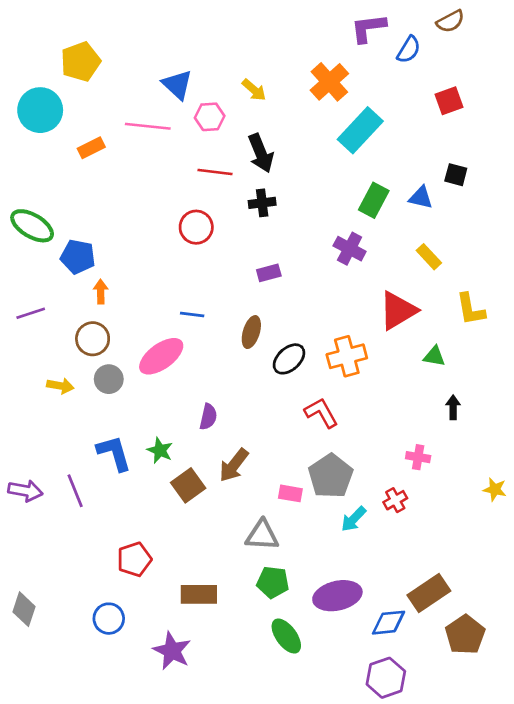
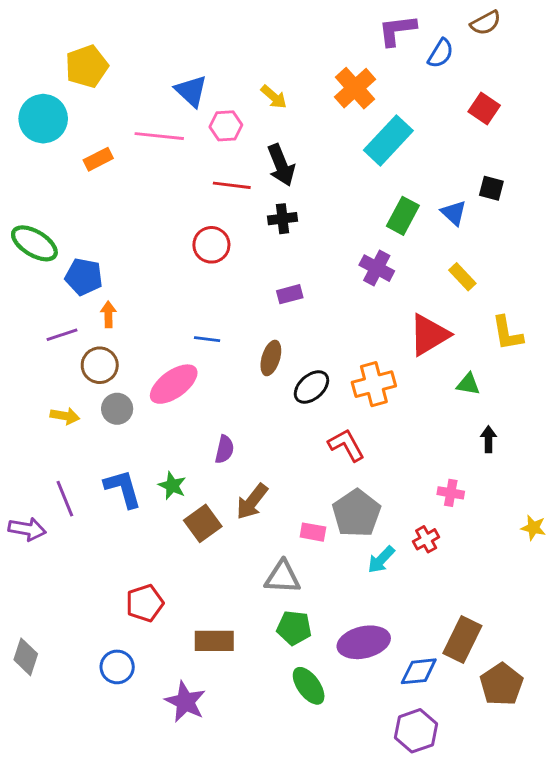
red square: (449, 101) -> (484, 108), turned -36
blue triangle: (421, 198) -> (454, 213), turned 30
purple line: (31, 313) -> (62, 335), moved
purple line: (75, 491) -> (65, 499), moved
brown rectangle: (429, 593) -> (462, 639), turned -30

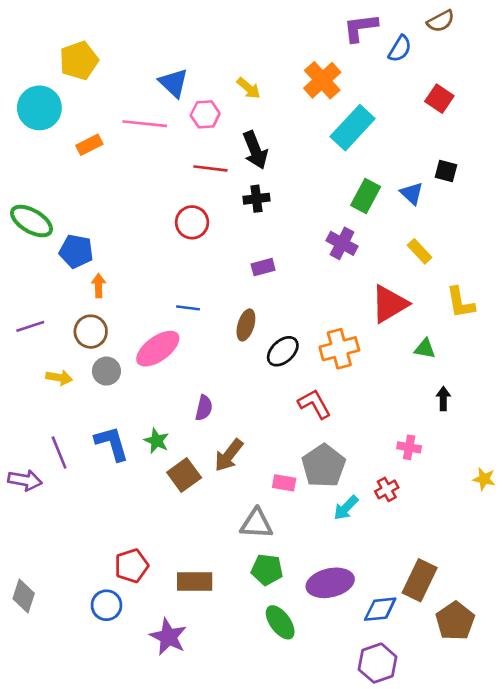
purple line: (62, 335) -> (30, 326), moved
red pentagon: (145, 603) -> (131, 566), moved

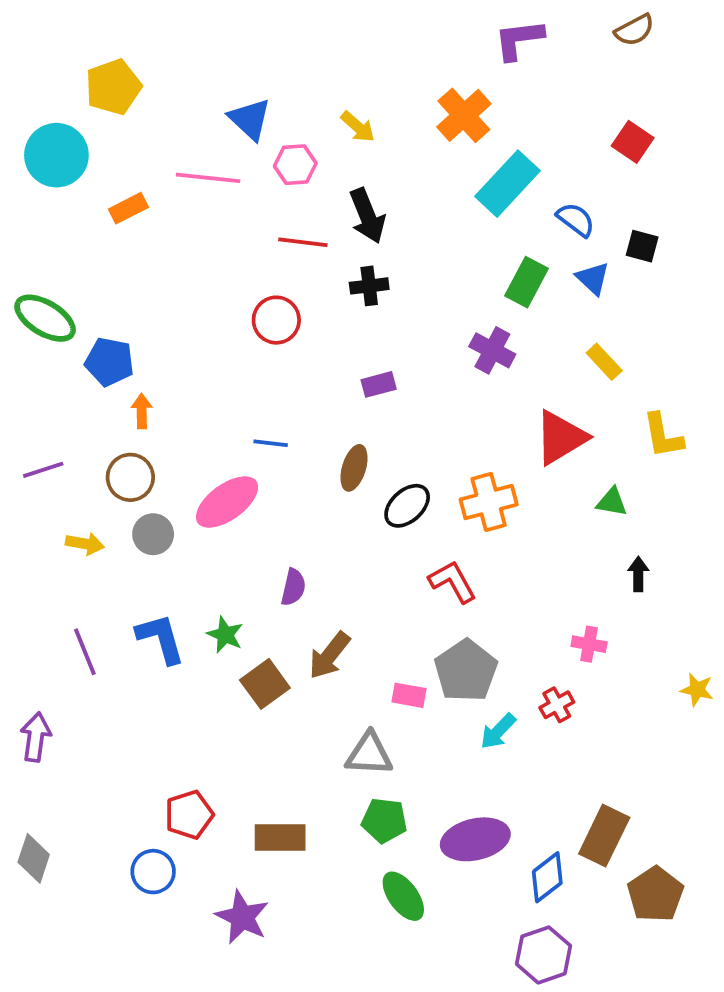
blue semicircle: (400, 49) -> (576, 220), moved, turned -84
purple arrow: (25, 480) -> (36, 737), moved, turned -92
blue diamond: (380, 609) -> (547, 877), turned -32

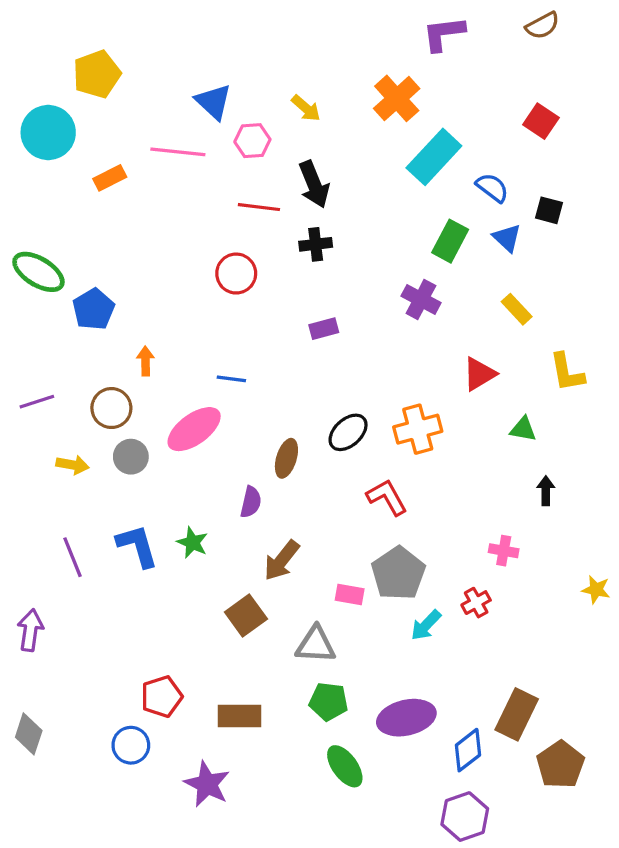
blue pentagon: (110, 362) -> (94, 309), turned 30
orange arrow: (142, 411) -> (145, 361), moved
red triangle: (561, 438) -> (479, 374), size x0.7
brown ellipse: (354, 468) -> (286, 458), moved
brown square: (265, 684) -> (246, 616), moved

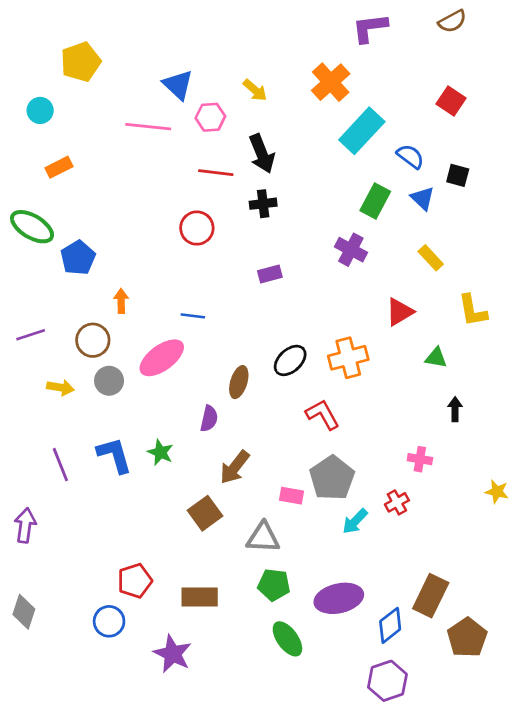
cyan circle: (48, 132) -> (40, 110), size x0.6
orange rectangle: (110, 178) -> (59, 167), moved

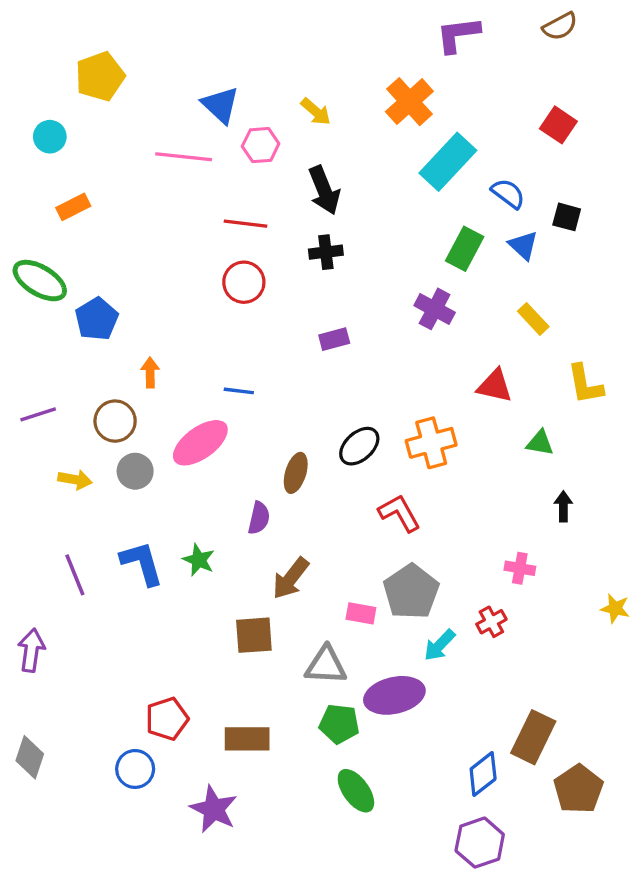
red line: (216, 173) -> (246, 224), moved
red triangle: (400, 312) -> (495, 386), turned 44
brown square: (205, 513) -> (254, 635), turned 32
purple ellipse: (339, 598) -> (394, 695), moved

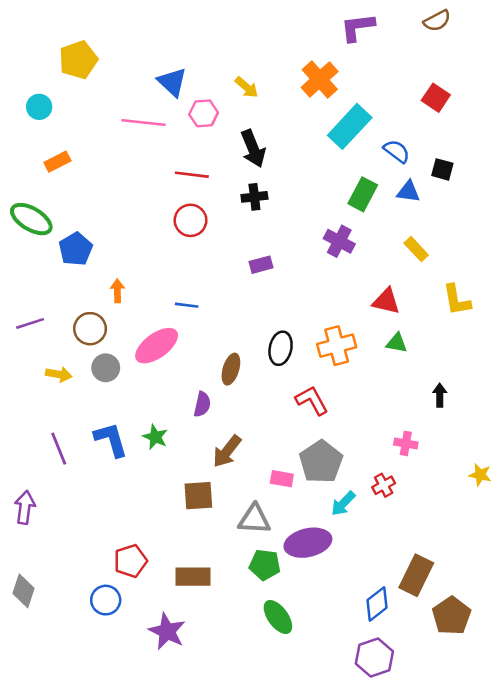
blue triangle: (523, 245) -> (408, 192), turned -35
green triangle: (540, 443) -> (397, 343), moved
black ellipse: (359, 446) -> (281, 348), turned -36

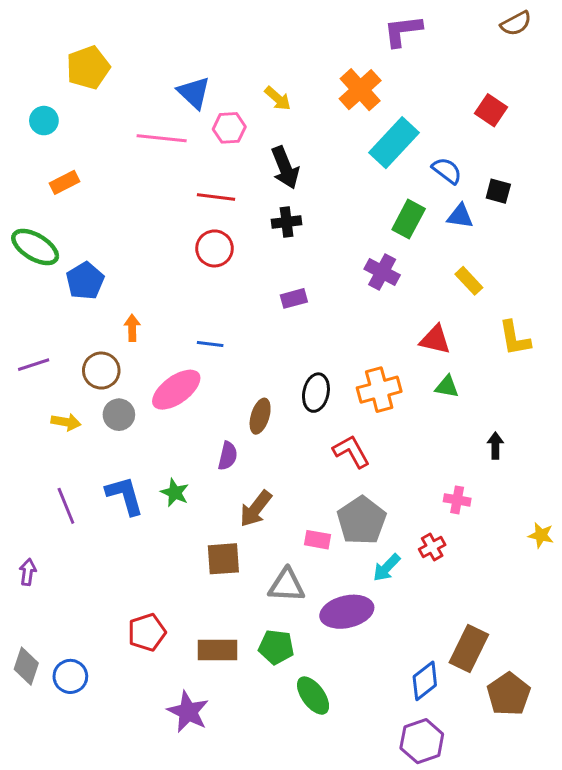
brown semicircle: (437, 21) -> (516, 23), moved
purple arrow: (25, 507) -> (28, 572), size x0.7
green pentagon: (265, 565) -> (276, 647), moved
blue circle: (106, 600) -> (70, 676), moved

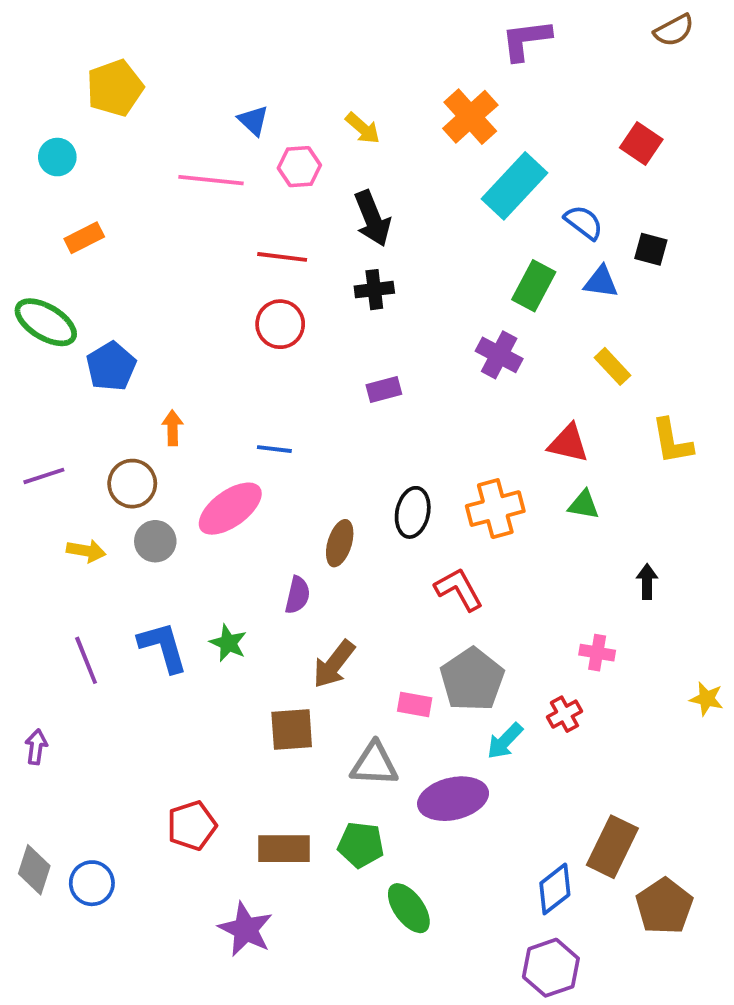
blue triangle: (194, 93) -> (253, 121), size x0.7

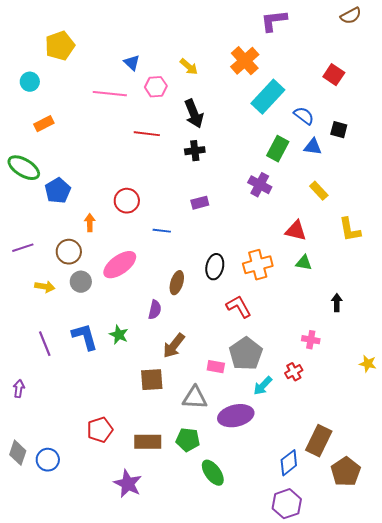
red circle: (280, 324) -> (127, 201), moved
blue line: (274, 449) -> (162, 231), moved

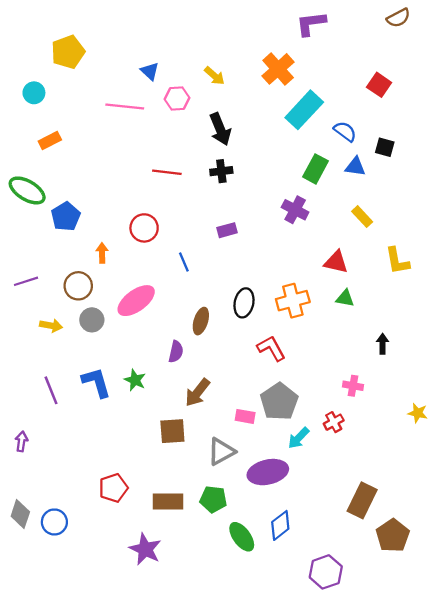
red line: (147, 134) -> (167, 172), moved
blue line: (162, 231) -> (184, 262), turned 60
gray triangle: (195, 398) -> (221, 452), turned -32
blue diamond: (289, 463) -> (280, 525), moved

